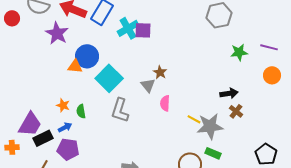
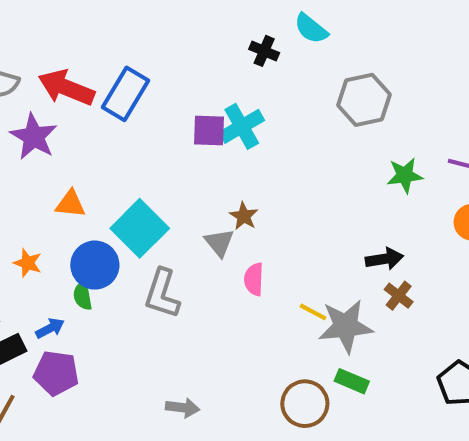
cyan cross: (128, 28) -> (242, 126), moved
blue circle: (87, 56) -> (95, 265), moved
orange star: (63, 105) -> (28, 263), moved

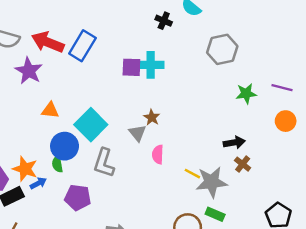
cyan cross: (242, 126) -> (151, 65), turned 30
orange star: (28, 263) -> (25, 169), moved, size x1.5
purple pentagon: (56, 373) -> (78, 198), moved

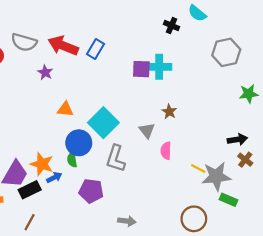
blue rectangle: (82, 46) -> (96, 49), size x0.7
purple star: (29, 71) -> (45, 72), size x0.6
brown star: (152, 117) -> (169, 112), moved
green rectangle: (215, 214) -> (228, 200), moved

